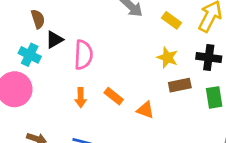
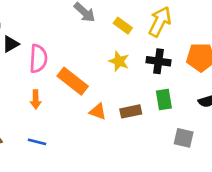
brown rectangle: (180, 85) -> (131, 111), moved
orange rectangle: (114, 96) -> (73, 81), moved, size x1.6

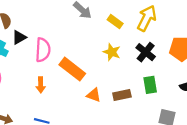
black cross: (159, 61) -> (146, 52), turned 30

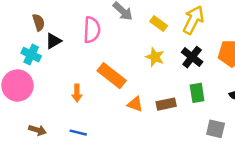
pink semicircle: (43, 50) -> (92, 30), moved

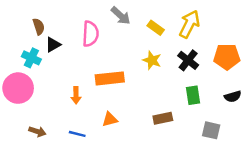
orange rectangle: (112, 76) -> (110, 78), turned -44
orange triangle: (135, 104) -> (110, 119), moved, turned -35
brown rectangle: (166, 104) -> (163, 118), moved

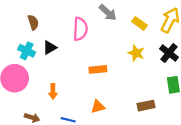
black triangle: (53, 45) -> (50, 48), moved
orange rectangle: (110, 78) -> (98, 69), size x0.7
orange arrow: (76, 95) -> (53, 91), moved

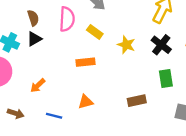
brown semicircle: (33, 22) -> (33, 18), moved
yellow rectangle: (139, 23) -> (95, 32), moved
orange arrow: (53, 91) -> (38, 85), turned 48

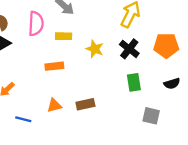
yellow rectangle: (95, 32) -> (64, 36), turned -35
brown rectangle: (137, 101) -> (85, 104), moved

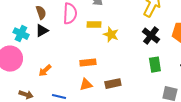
yellow star: (95, 49) -> (111, 35), moved
orange rectangle: (54, 66) -> (88, 63), moved

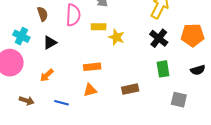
black triangle: (42, 31) -> (50, 43), moved
brown rectangle: (113, 84) -> (130, 89), moved

